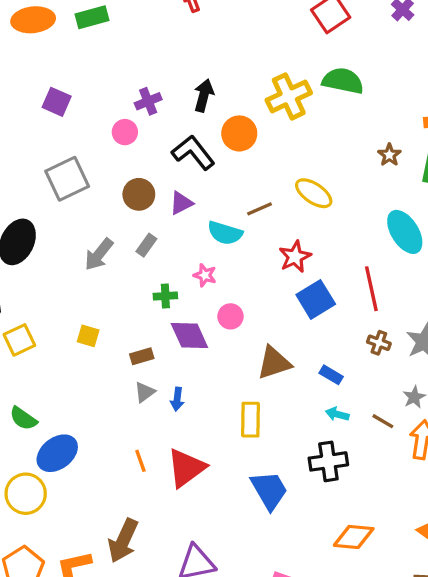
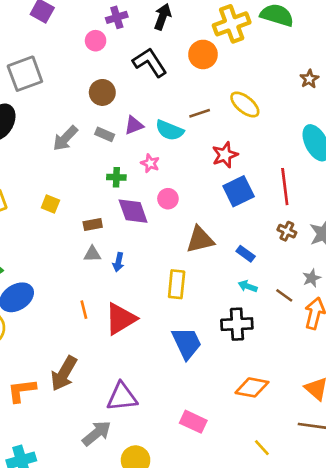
orange circle: (239, 133) -> (203, 54), moved
gray square: (67, 179) -> (25, 74), moved
purple triangle: (181, 203) -> (134, 125), moved
gray rectangle: (146, 245) -> (105, 134), turned 72
gray triangle: (145, 392) -> (92, 254), turned 30

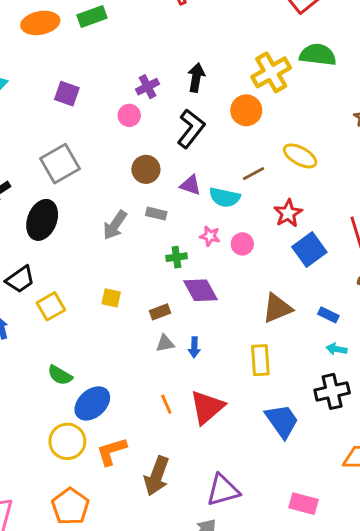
black L-shape: (150, 62) -> (191, 129), turned 81
purple triangle: (134, 125) -> (190, 185), moved, turned 50
pink circle: (168, 199) -> (242, 244), moved
orange L-shape: (22, 391) -> (112, 451), moved

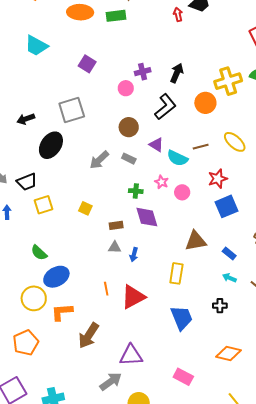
black cross: (332, 391) -> (220, 306), size x0.6

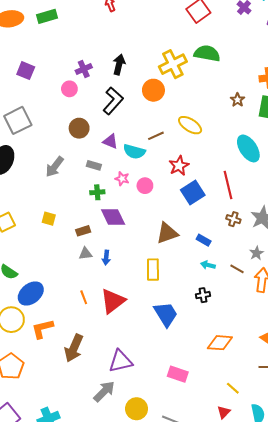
gray rectangle: (129, 159) -> (94, 165), moved

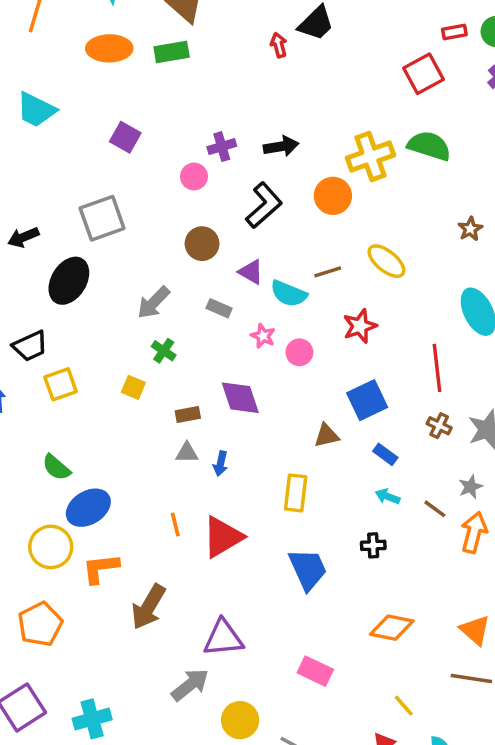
black arrow: (119, 65) -> (281, 146), turned 60
green cross: (97, 192) -> (164, 351), moved, turned 32
blue square: (193, 193) -> (367, 400), moved
brown triangle: (167, 233) -> (327, 436), size x0.7

